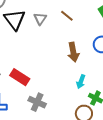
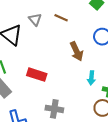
gray triangle: (40, 19) -> (35, 19), moved
red rectangle: (20, 77) -> (37, 75), moved

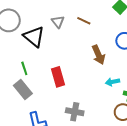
red rectangle: (37, 75) -> (58, 77), turned 54
cyan arrow: (91, 78) -> (113, 82), turned 72

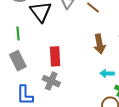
green line: (24, 68) -> (18, 33), moved
gray cross: (75, 112) -> (51, 81), moved

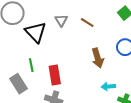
green line: (18, 33) -> (31, 65), moved

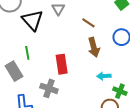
brown line: (87, 22) -> (88, 23), moved
red rectangle: (55, 75) -> (62, 64), moved

